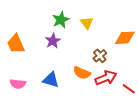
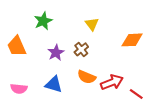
green star: (61, 20) -> (43, 21), moved
purple star: (53, 41) -> (56, 53), moved
brown cross: (100, 56) -> (81, 49), moved

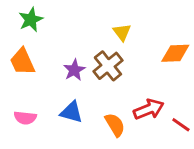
green star: (43, 21) -> (31, 20), moved
brown cross: (81, 49) -> (108, 66), size x1.5
orange semicircle: (87, 77) -> (115, 125), moved, turned -144

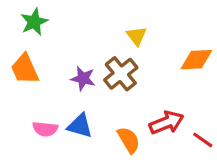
purple star: (74, 70) -> (83, 79), turned -30
pink semicircle: (25, 118) -> (45, 129), moved

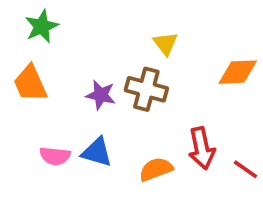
brown cross: (121, 74) -> (146, 89), turned -36
red arrow: (166, 123) -> (202, 148), turned 100
orange semicircle: (129, 140) -> (156, 169), turned -80

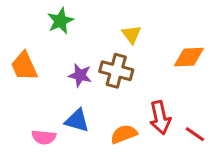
green star: (42, 26) -> (60, 21), moved
pink semicircle: (55, 156) -> (44, 137), moved

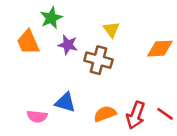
orange trapezoid: (24, 66) -> (28, 42), moved
purple star: (80, 75) -> (68, 45), moved
red arrow: (160, 118) -> (136, 115), moved, turned 32

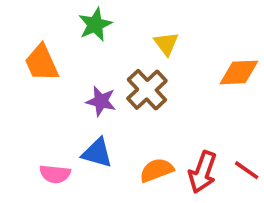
green star: (51, 18) -> (95, 25), moved
purple star: (68, 45) -> (101, 101), moved
brown cross: (98, 60) -> (147, 90), turned 32

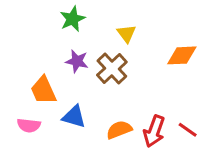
orange trapezoid: (42, 63) -> (43, 90), moved
purple star: (101, 101) -> (77, 61), moved
pink semicircle: (55, 174) -> (29, 125), moved

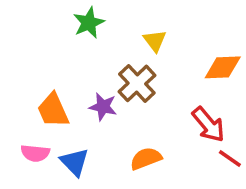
purple star: (77, 61) -> (103, 107), moved
blue triangle: (74, 117) -> (74, 162), moved, turned 30
red arrow: (154, 131) -> (208, 125), moved, turned -60

